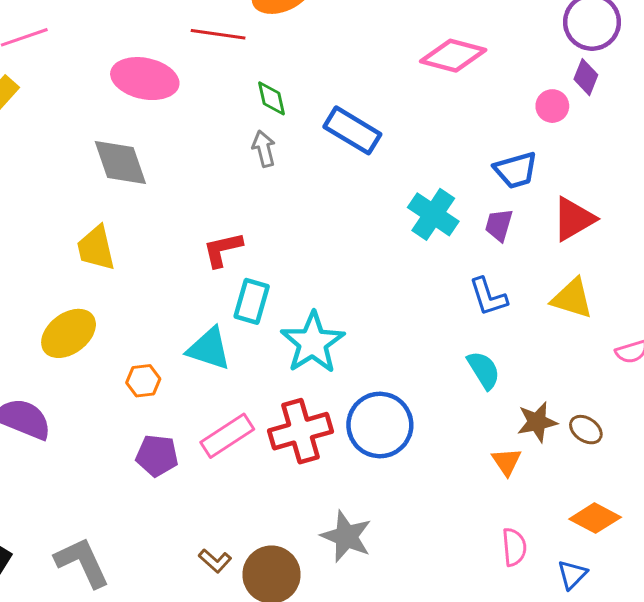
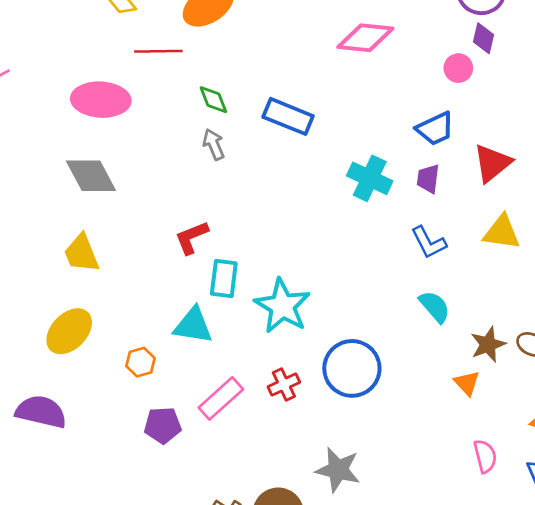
red cross: (300, 431) -> (284, 385), size x0.6

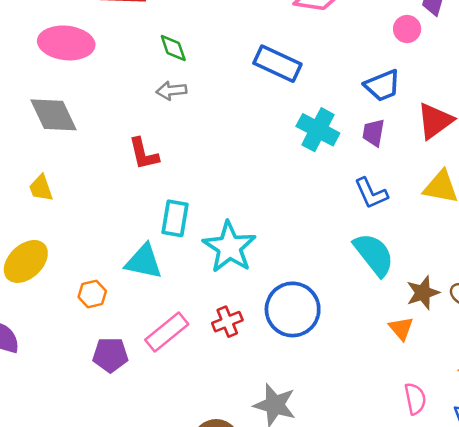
blue rectangle: (288, 116) -> (277, 64), moved
gray arrow: (214, 144) -> (171, 91), turned -76
red L-shape: (192, 237) -> (144, 154), moved, turned -84
yellow trapezoid: (81, 253) -> (41, 188), size x0.7
cyan semicircle: (435, 307) -> (374, 254), size x1.4

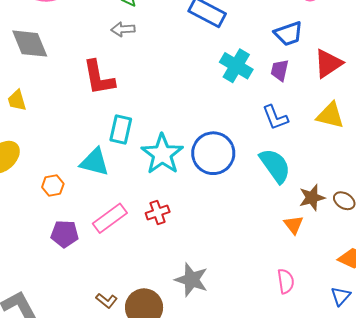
red L-shape: (144, 154) -> (99, 78), size x1.4
blue circle: (293, 309) -> (213, 153), moved
pink semicircle: (415, 399) -> (286, 281), moved

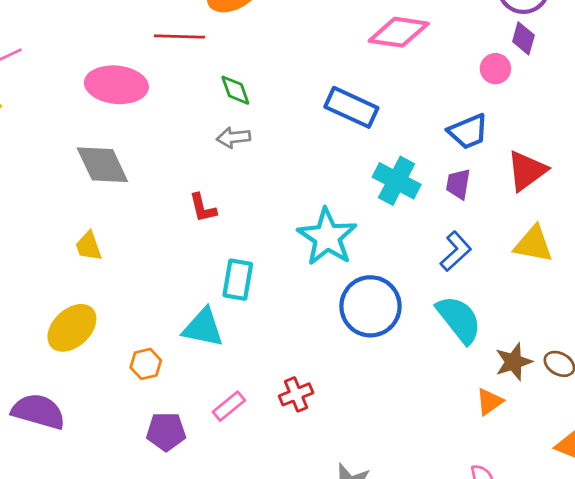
red L-shape: (99, 78) -> (203, 208), size x0.6
blue L-shape: (275, 118) -> (456, 251), turned -108
cyan star: (162, 154) -> (327, 237), moved
pink rectangle: (110, 218) -> (229, 406), size x0.7
orange triangle: (294, 225) -> (489, 402), turned 35

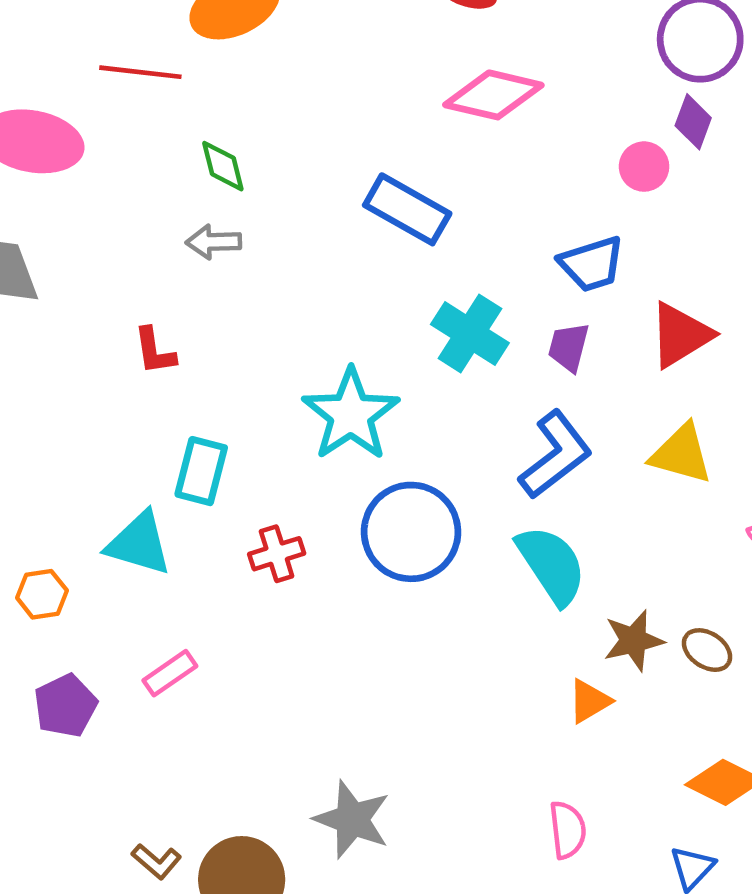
blue L-shape: (456, 251) -> (555, 455), size x1.4
red cross: (296, 394) -> (277, 554), moved
purple pentagon: (166, 432) -> (65, 706), turned -30

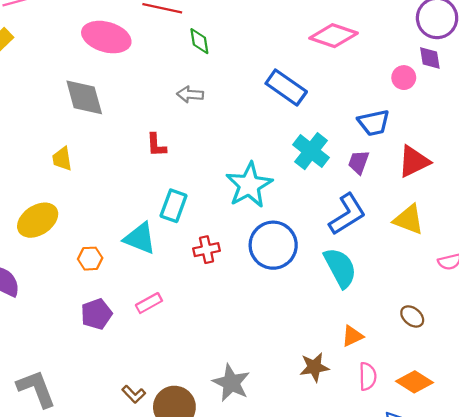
purple diamond: (693, 122) -> (430, 58), turned -35
green diamond: (223, 166) -> (199, 41), moved
brown star: (634, 640) -> (314, 367), moved
pink semicircle: (568, 830) -> (368, 376), moved

